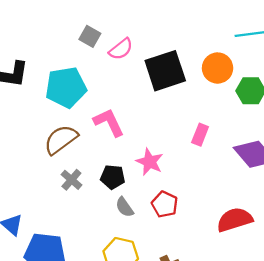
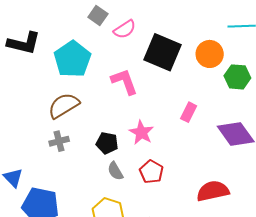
black square: (165, 71) -> (163, 52), turned 36
cyan pentagon: (66, 87) -> (72, 59), turned -30
pink L-shape: (109, 122) -> (124, 82), moved
gray cross: (71, 180) -> (59, 141), moved, turned 30

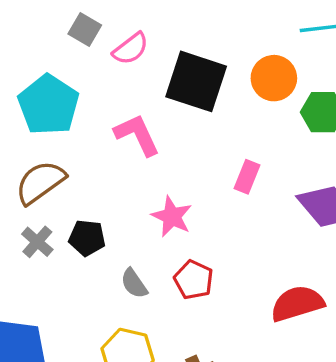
gray cross: (59, 141) -> (37, 242), turned -30
black pentagon: (107, 143) -> (87, 238), moved

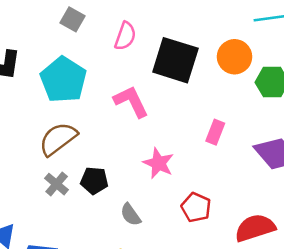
gray square: (85, 30) -> (72, 19), moved
pink semicircle: (131, 49) -> (125, 36), turned -32
red pentagon: (194, 280) -> (196, 207), moved

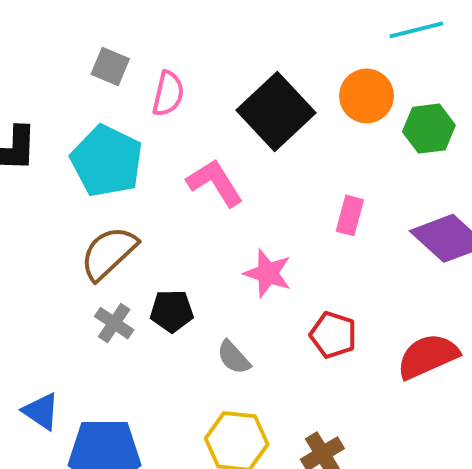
pink semicircle: (125, 36) -> (168, 94), moved
black square: (175, 60) -> (276, 112), turned 36

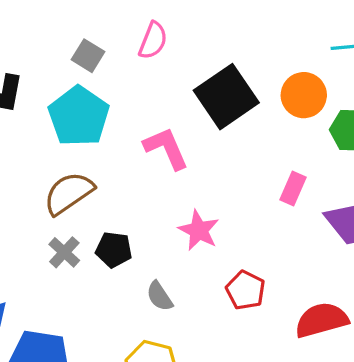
gray square: (110, 66) -> (88, 56), moved
pink semicircle: (168, 94) -> (153, 40), moved
pink rectangle: (350, 215) -> (293, 189), moved

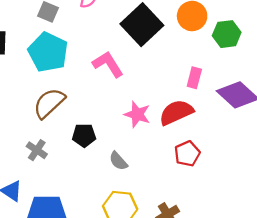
gray cross: (64, 252) -> (37, 150), moved
red pentagon: (245, 290) -> (187, 154), moved, turned 30
red semicircle: (322, 320) -> (176, 112), moved

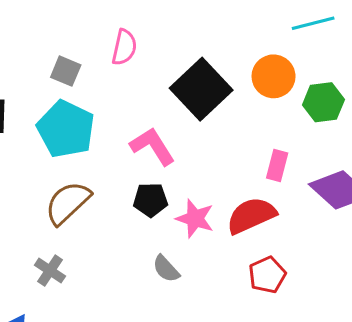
black pentagon: (84, 135) -> (151, 200), moved
gray semicircle: (118, 161) -> (166, 269), moved

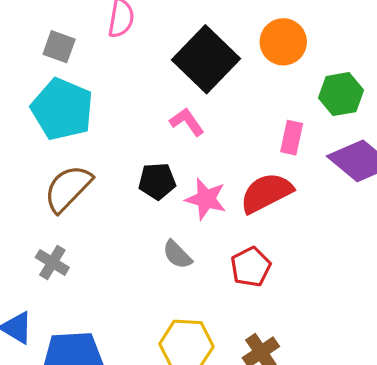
green hexagon: (323, 102) -> (341, 94), moved
pink L-shape: (152, 146) -> (187, 122), moved, size x0.7
red pentagon: (267, 275) -> (251, 267), moved

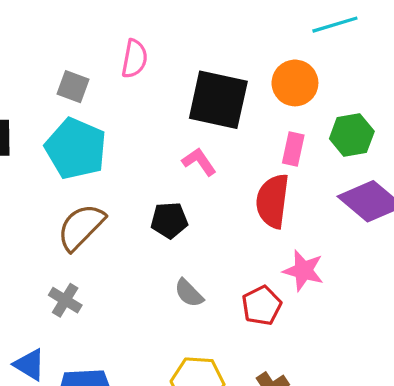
black square: (206, 59) -> (218, 100), turned -32
pink rectangle: (292, 138) -> (293, 149), moved
red semicircle: (266, 193) -> (273, 201), moved, turned -56
pink star: (206, 199) -> (303, 270), moved

